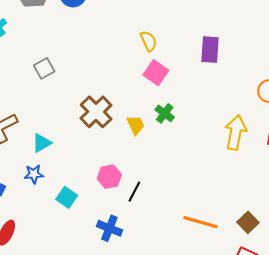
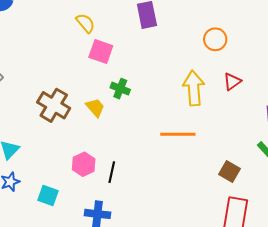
orange line: (200, 222) -> (178, 134), moved

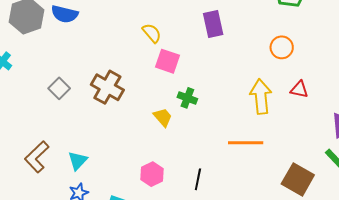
red triangle: (232, 82) -> (299, 89), turned 48
brown cross: (54, 105) -> (107, 87), moved
black line: (112, 172) -> (198, 179), moved
brown square: (230, 172) -> (298, 179), size x1.5

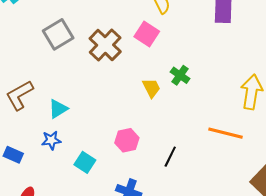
pink square: (168, 61) -> (147, 34), moved
gray square: (59, 88) -> (58, 34), size x1.4

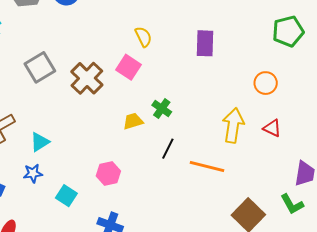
yellow trapezoid: (151, 88) -> (133, 121), turned -80
black line: (170, 157) -> (168, 149), moved

